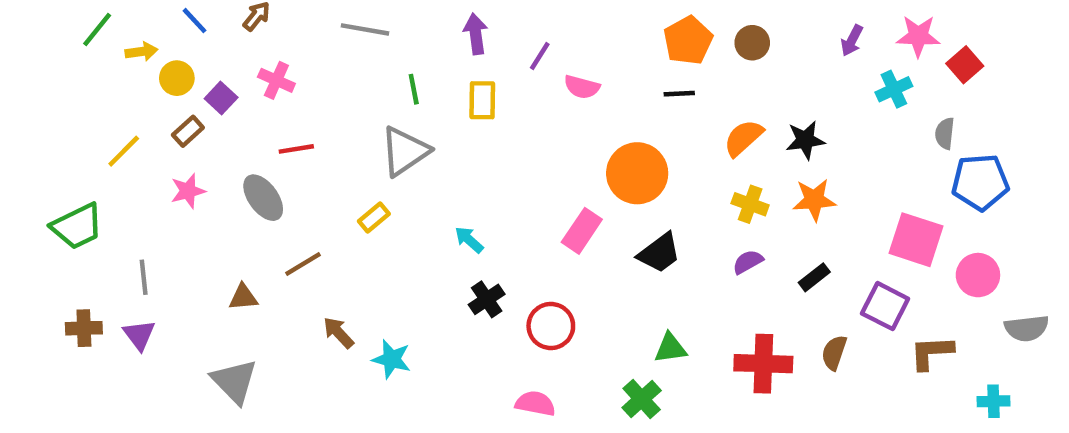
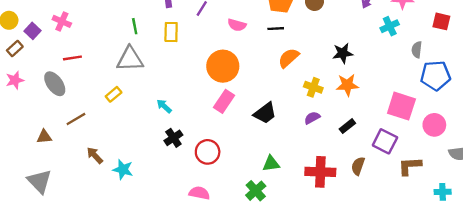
red square: (965, 65) -> (441, 21), moved, turned -36
pink semicircle: (582, 87) -> (237, 25), moved
orange semicircle: (743, 138) -> (289, 58), moved
gray triangle: (405, 151) -> (130, 59), turned 32
orange circle: (637, 173) -> (223, 66), moved

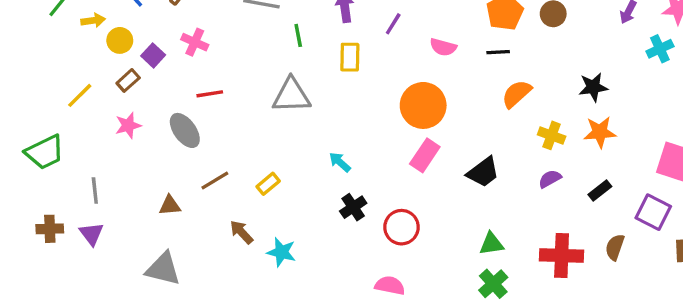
green line: (135, 26) -> (298, 35), moved
yellow rectangle: (114, 94) -> (268, 184), moved
gray triangle: (40, 181) -> (163, 269), turned -32
green cross: (256, 191) -> (493, 284), moved

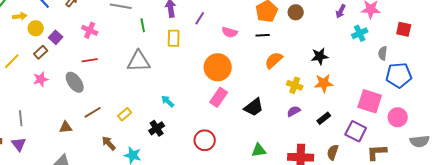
pink cross: (195, 42) -> (90, 30), moved
black cross: (353, 207) -> (157, 128), moved

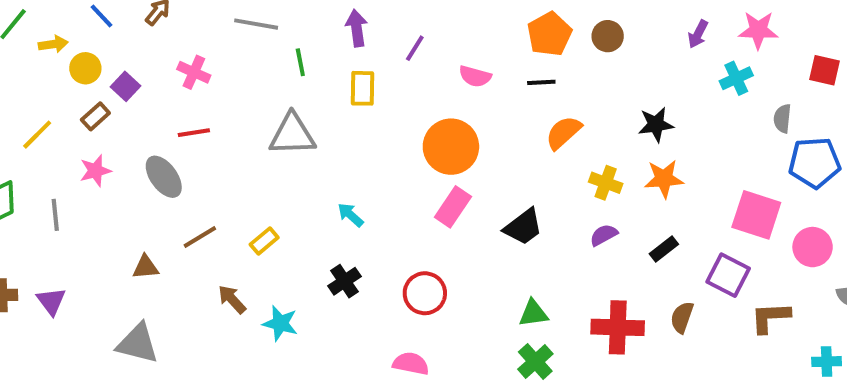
gray line: (21, 118) -> (55, 215), moved
black cross: (157, 128) -> (344, 281), moved

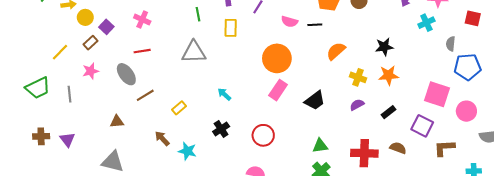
black line: (541, 82) -> (315, 25), moved
brown line: (200, 237) -> (145, 95), moved
brown semicircle: (682, 317) -> (398, 148), turned 91

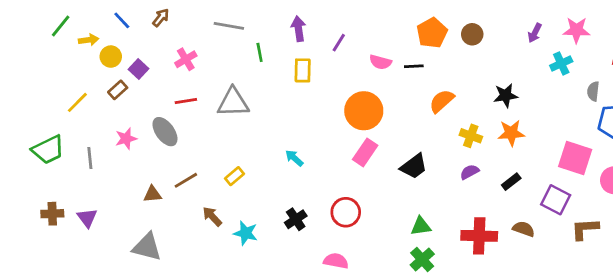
pink cross: (142, 19) -> (186, 59), turned 35
gray triangle: (194, 52) -> (233, 102), moved
pink star: (91, 71) -> (126, 139), moved
brown line: (145, 95) -> (186, 180), moved
black cross: (221, 129) -> (296, 219), moved

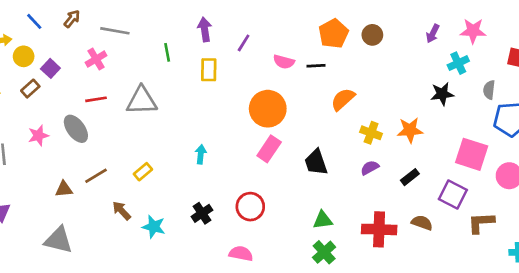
gray line: (229, 26) -> (115, 31), moved
black star: (506, 95) -> (442, 94), moved
cyan arrow: (294, 158) -> (201, 154), turned 54
black trapezoid: (414, 166) -> (316, 162), turned 108

